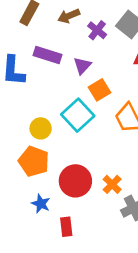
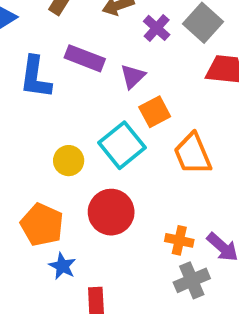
orange pentagon: (34, 161) -> (42, 225), moved
red circle: (75, 181) -> (111, 212), moved
orange cross: (112, 184) -> (179, 240), moved, turned -36

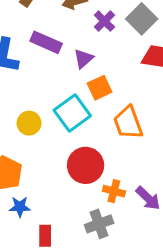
red circle: (111, 212) -> (86, 165), moved
blue star: (62, 266) -> (20, 207), turned -30
gray cross: (192, 280) -> (99, 224), moved

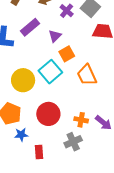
purple rectangle: (46, 42) -> (30, 27), turned -60
yellow circle: (29, 123) -> (23, 80), size x1.5
red circle: (86, 165) -> (48, 114), moved

